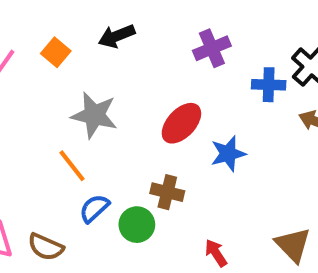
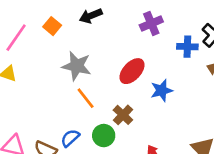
orange line: (72, 166) -> (86, 98), moved
brown cross: (167, 192) -> (123, 115), turned 30
blue semicircle: (94, 208) -> (70, 138), moved

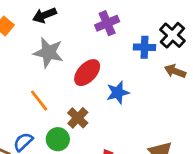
gray star: (77, 66) -> (48, 53), moved

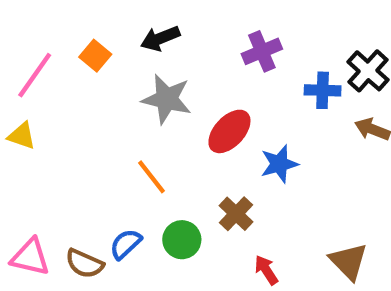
brown cross: (78, 118) -> (236, 214), moved

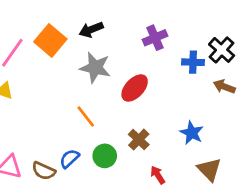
orange square: (95, 56) -> (50, 40), size x1.6
blue star: (279, 164) -> (192, 133), moved, turned -30

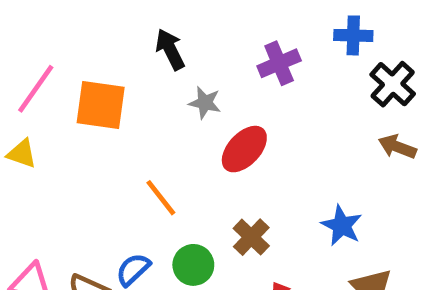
black arrow: (91, 30) -> (170, 49), turned 85
orange square: (50, 40) -> (101, 105), moved, turned -32
blue cross: (193, 62) -> (353, 35), moved
gray star: (95, 68) -> (205, 103), moved, size x0.6

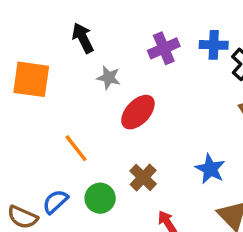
blue cross: (353, 35) -> (214, 45), moved

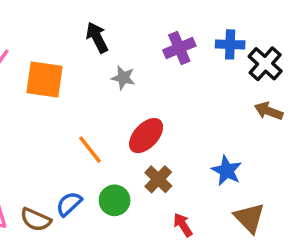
red ellipse: (138, 112) -> (146, 136), moved

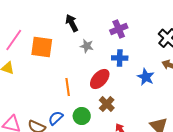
blue cross: (230, 44) -> (120, 58), moved
orange line: (90, 150) -> (68, 87), turned 30
blue star: (227, 171) -> (146, 77), moved

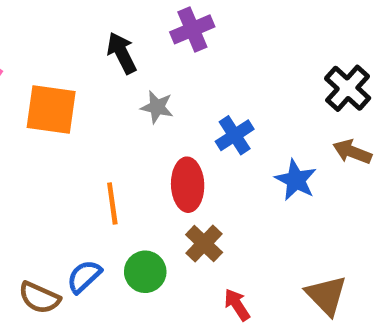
purple cross: (119, 29) -> (192, 29), moved
blue cross: (120, 58) -> (235, 135), turned -35
red ellipse: (100, 79) -> (188, 185), turned -45

